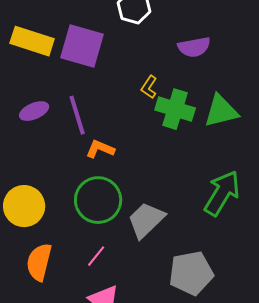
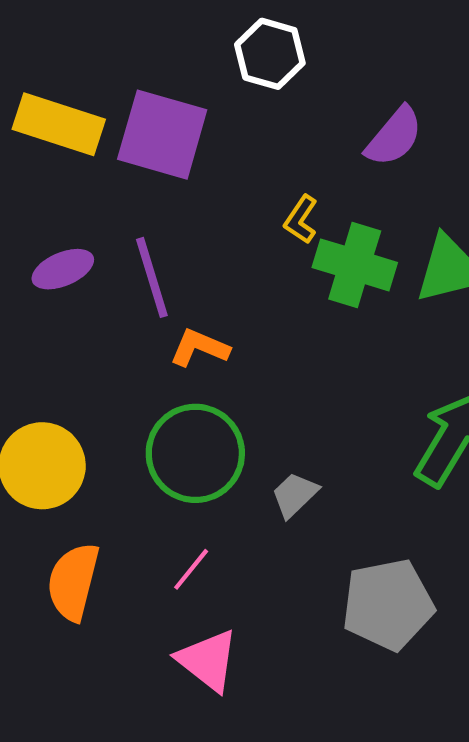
purple semicircle: (194, 47) -> (394, 137), turned -40
gray trapezoid: (146, 220) -> (295, 495), size x0.6

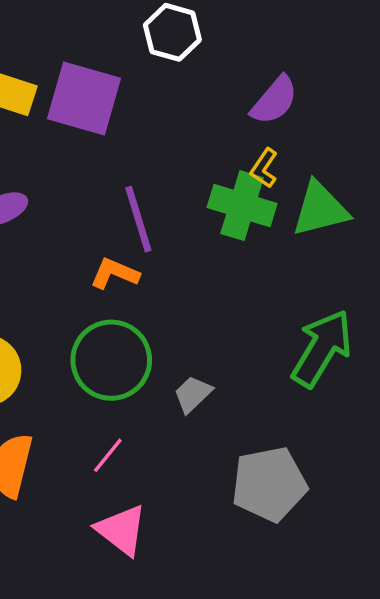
yellow L-shape: (301, 219) -> (264, 168), moved
purple line: (152, 277) -> (138, 219), moved

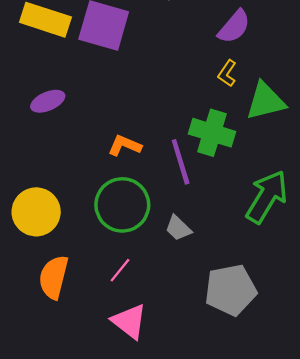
green cross: (242, 206) -> (212, 133), moved
purple line: (138, 219) -> (181, 162), moved
gray trapezoid: (193, 394) -> (178, 228), turned -92

